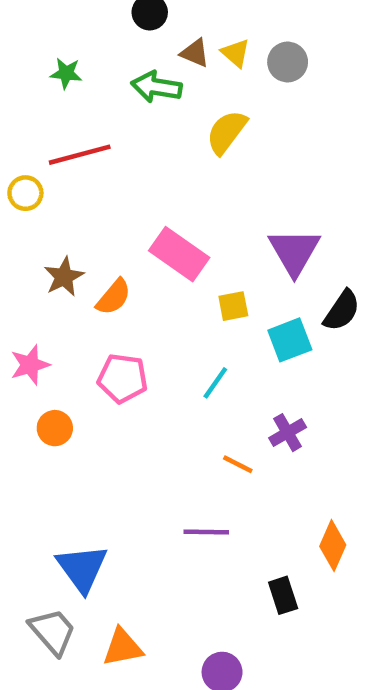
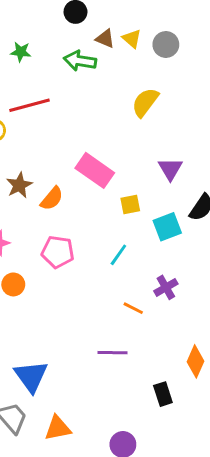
yellow semicircle: (227, 132) -> (145, 102), moved
purple triangle: (294, 252) -> (170, 169), size x0.7

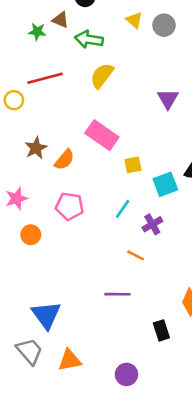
brown triangle: (105, 39) -> (61, 20), moved
yellow semicircle: (145, 102) -> (102, 76), moved
purple triangle: (170, 169) -> (168, 99), moved
purple cross: (166, 287) -> (152, 224), moved

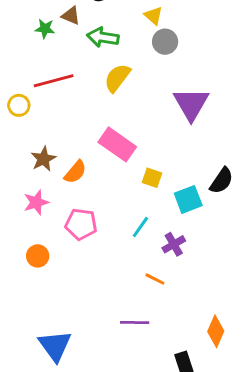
gray circle: (164, 25) -> (165, 42), moved
purple triangle: (168, 99) -> (191, 104), size x1.5
yellow square: (133, 165) -> (152, 178), turned 30
pink star: (17, 198) -> (36, 202), moved

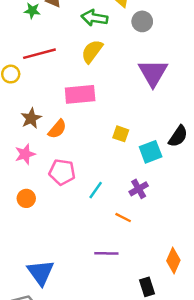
green arrow: (103, 37) -> (94, 18), moved
gray circle: (165, 42) -> (142, 21), moved
pink rectangle: (117, 144) -> (80, 94), moved, turned -40
cyan line: (140, 227) -> (96, 190), moved

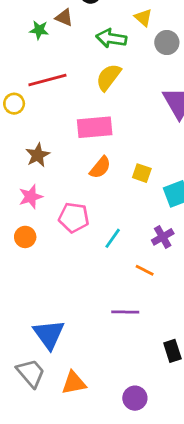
orange semicircle: (57, 129) -> (100, 168), moved
orange circle: (26, 198) -> (25, 237), moved

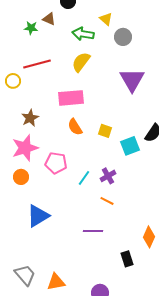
orange semicircle: (100, 168) -> (75, 127), turned 108
pink star: (31, 197) -> (25, 148), size x1.5
purple cross: (163, 237) -> (108, 176), moved
blue triangle: (49, 334) -> (38, 216), moved, turned 35

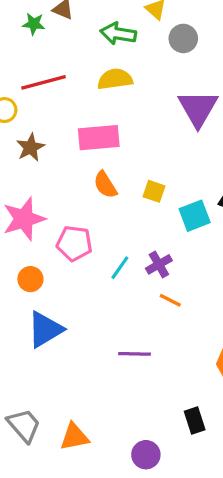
yellow semicircle: (81, 62) -> (115, 79), turned 45
brown star: (30, 118) -> (30, 147), moved
orange circle: (21, 177) -> (30, 279), moved
orange line: (107, 201) -> (170, 300), moved
black rectangle: (127, 259) -> (195, 421), moved

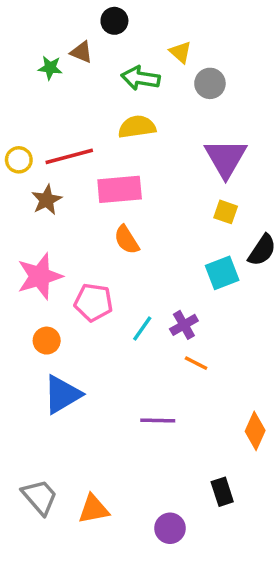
red line: (43, 82) -> (69, 156), moved
yellow square: (154, 191) -> (226, 212), moved

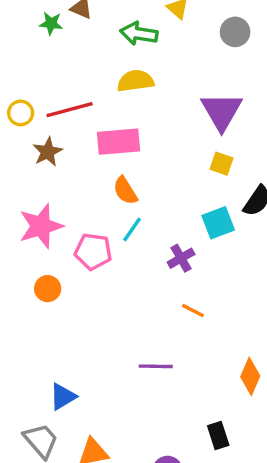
gray circle: (210, 83) -> (235, 32), moved
purple cross: (184, 325) -> (181, 258), moved
cyan line: (142, 328) -> (132, 229), moved
blue triangle: (62, 394) -> (63, 397), moved, size x0.7

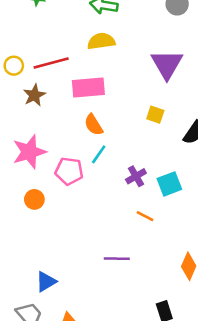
yellow square: (222, 164) -> (155, 115), moved
cyan square: (218, 223) -> (169, 184), moved

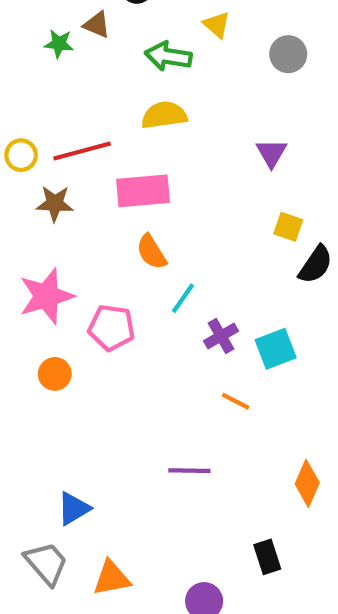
purple triangle: (167, 64) -> (271, 153), size x0.6
brown star: (34, 95) -> (55, 204), turned 30
yellow square: (155, 115) -> (288, 227), moved
cyan line: (99, 154) -> (183, 298), moved

